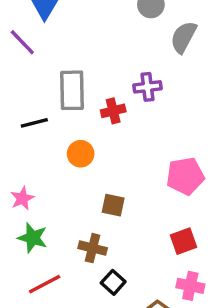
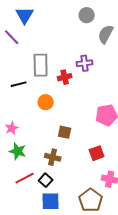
red square: (183, 241) -> (97, 153), moved
black square: (113, 282) -> (46, 180), moved

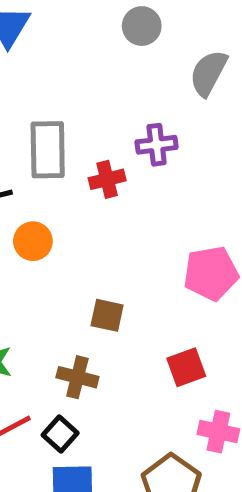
gray circle: (87, 15) -> (142, 26), moved
orange circle: (46, 102) -> (33, 241), moved

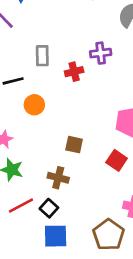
gray rectangle: (48, 150) -> (42, 56), size x0.7
red square: (186, 367) -> (117, 160), moved, turned -36

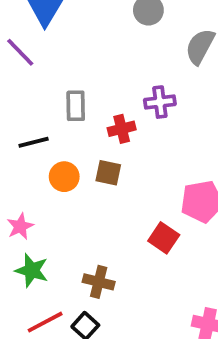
brown square: (74, 145) -> (108, 173), moved
red square: (117, 160) -> (164, 238), moved

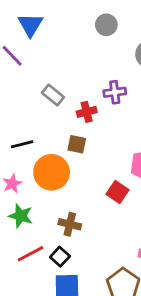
gray rectangle: (76, 106) -> (53, 95), turned -50
black line: (34, 142) -> (22, 144), moved
orange circle: (64, 177) -> (52, 172), moved, size x1.6

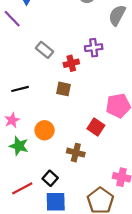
orange circle: (52, 172) -> (45, 130), moved, size x0.7
brown cross: (70, 224) -> (76, 153), moved
red line: (30, 254) -> (22, 188), moved

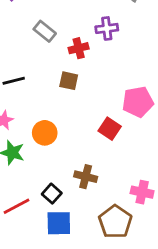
brown cross: (76, 153) -> (86, 177), moved

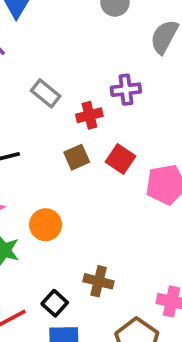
brown square: (69, 81) -> (77, 157), turned -36
red square: (110, 129) -> (120, 159), moved

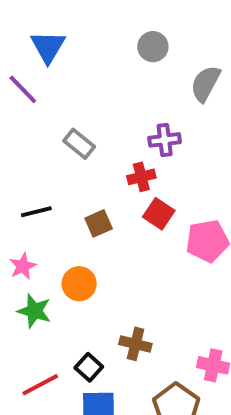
red cross: (89, 115) -> (141, 177), moved
brown square: (77, 157) -> (99, 223), moved

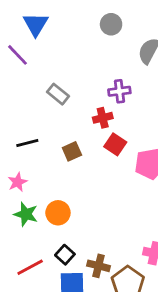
orange circle: (79, 284) -> (58, 213), moved
brown cross: (135, 344) -> (98, 266), moved

